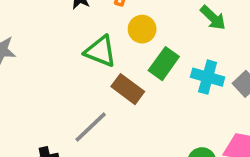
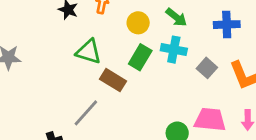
yellow circle: (142, 29) -> (138, 23), moved
cyan cross: (208, 77) -> (174, 50), moved

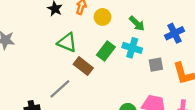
yellow circle: (138, 23) -> (102, 17), moved
blue cross: (227, 25) -> (175, 33), turned -30
gray square: (207, 68) -> (156, 65), turned 32

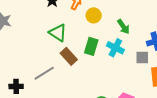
green rectangle: (106, 51) -> (91, 46), turned -30
gray square: (156, 65) -> (142, 58), moved

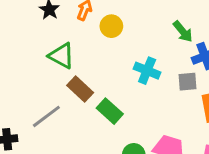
green arrow: (123, 27) -> (183, 31), moved
green rectangle: (91, 46) -> (110, 111), moved, turned -60

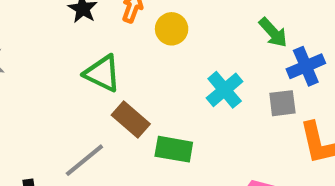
cyan cross: (147, 71) -> (225, 90), turned 30
green rectangle: (110, 111) -> (174, 149), turned -30

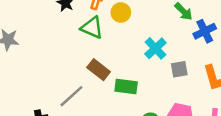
green triangle: (102, 73) -> (92, 28), moved
gray square: (282, 103) -> (179, 69), moved

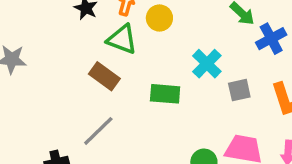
brown rectangle: (99, 70) -> (104, 76), moved
green rectangle: (126, 87) -> (165, 94), moved

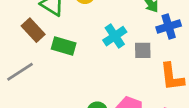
gray square: (239, 90) -> (143, 50), moved
green rectangle: (165, 94) -> (64, 46), moved

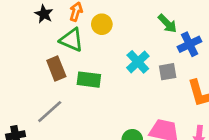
brown rectangle: (33, 30) -> (56, 68), turned 30

